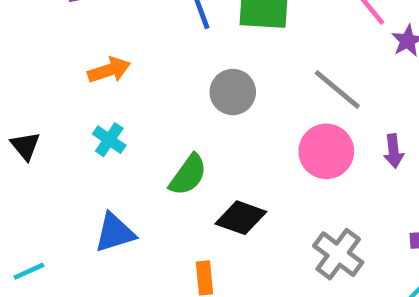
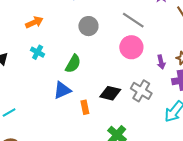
purple arrow: (394, 151) -> (161, 62), moved
black diamond: (241, 218) -> (110, 93), moved
blue triangle: (115, 233) -> (62, 90), moved

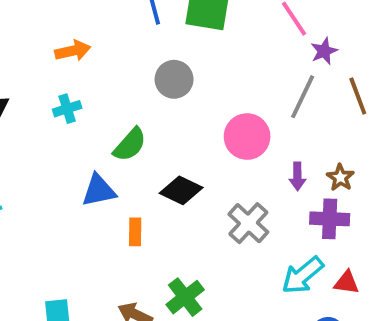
gray line: (133, 20) -> (303, 97), moved, turned 70
cyan cross: (38, 52) -> (67, 109), turned 32
black diamond: (110, 93) -> (181, 190), moved

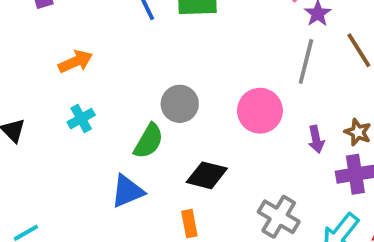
gray circle: (174, 79) -> (180, 104), moved
gray cross: (248, 223) -> (279, 217), moved
orange rectangle: (135, 232) -> (189, 224), moved

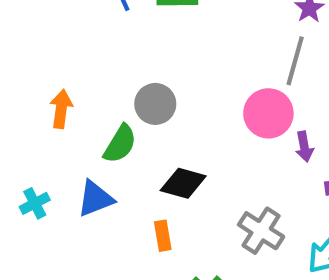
orange arrow: (75, 62) -> (61, 109), moved, turned -60
pink circle: (260, 111) -> (268, 113), moved
cyan cross: (81, 119) -> (35, 203), moved

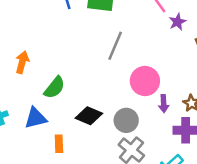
gray line: (295, 61) -> (115, 46), moved
gray circle: (155, 104) -> (126, 120), moved
orange rectangle: (163, 236) -> (59, 144), moved

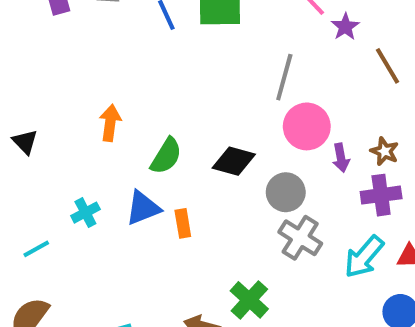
gray line: (115, 46) -> (284, 77), moved
black diamond: (89, 116) -> (234, 161), moved
orange rectangle: (59, 144) -> (183, 223), moved

